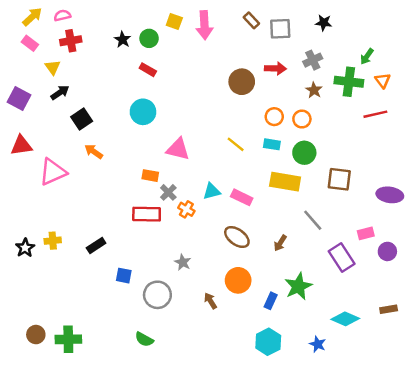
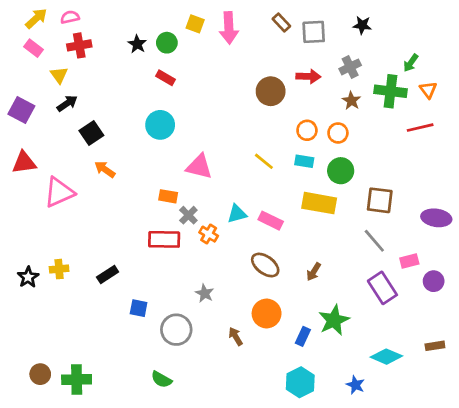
gray line: (313, 220) -> (374, 241), moved

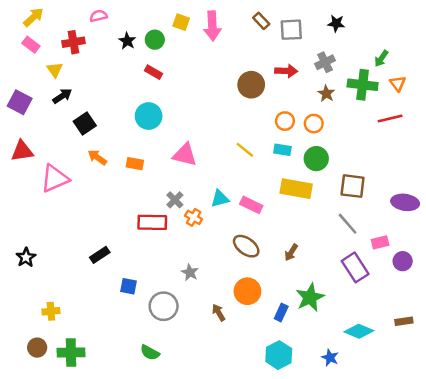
pink semicircle: (70, 17) -> (98, 16), moved
orange rectangle: (168, 196) -> (135, 164), moved
yellow cross: (59, 269) -> (51, 311), moved

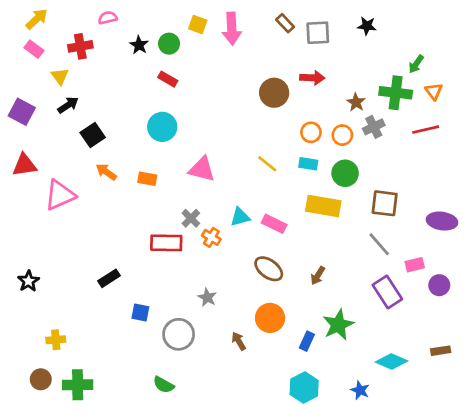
gray cross: (325, 62) -> (374, 127), moved

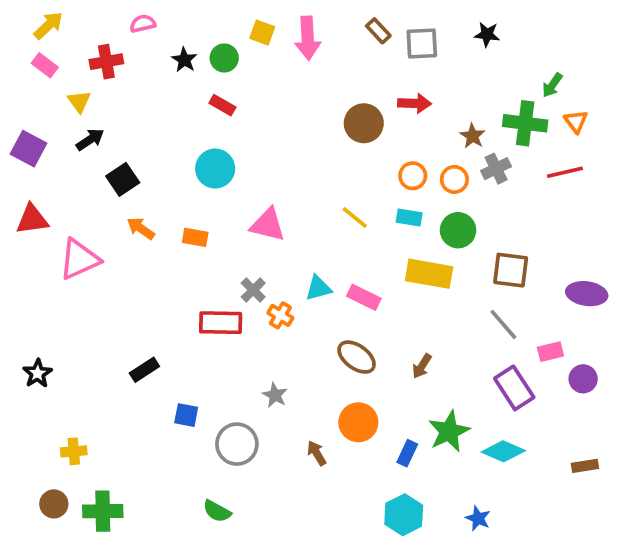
cyan diamond: (391, 362) -> (503, 451), moved

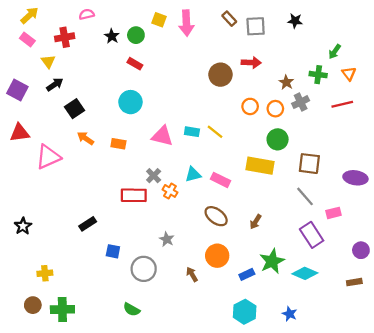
green cross: (525, 123) -> (318, 75), size x0.7
cyan rectangle: (409, 218) -> (192, 132), moved
purple circle: (583, 379) -> (361, 250), moved
blue rectangle: (407, 453) -> (247, 274), turned 40

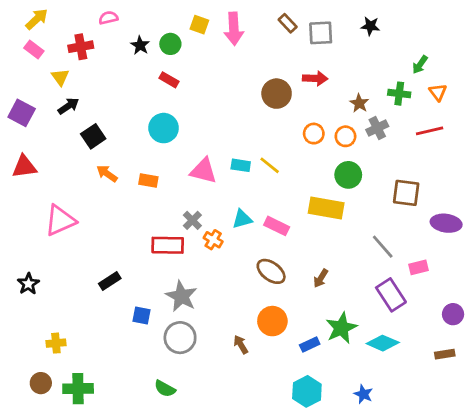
pink triangle: (48, 157) -> (60, 220), moved
brown square: (309, 164) -> (406, 193), moved
gray star: (167, 239) -> (181, 296), moved, size x1.6

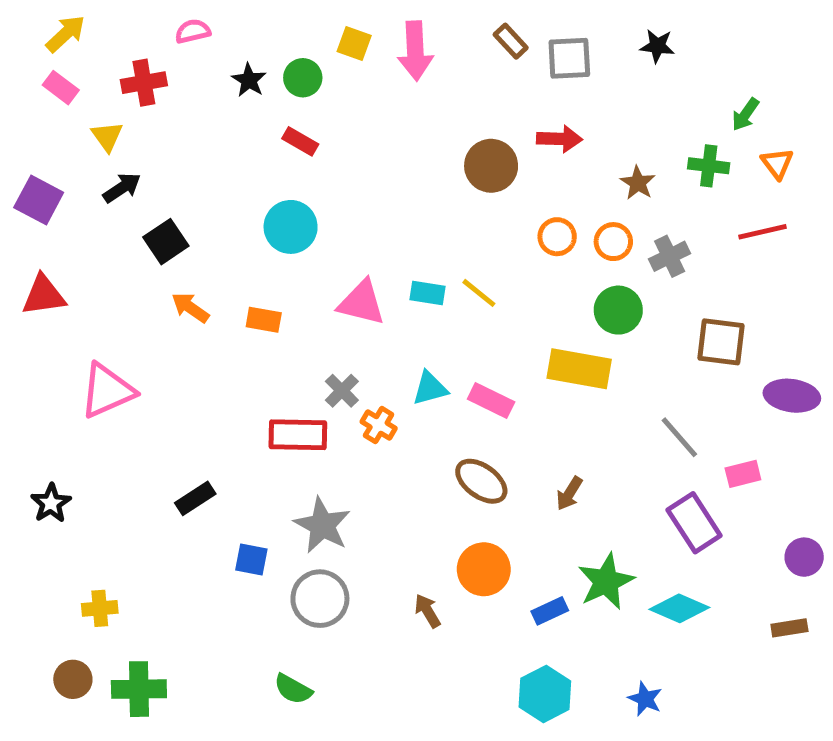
gray cross: (377, 128) -> (670, 256), moved

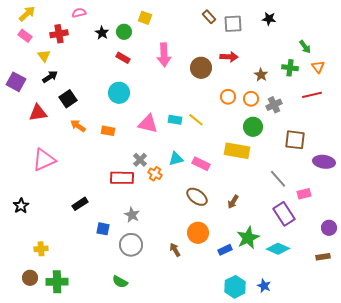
pink arrow: (415, 51) -> (164, 55), moved
green arrow: (745, 114) -> (305, 47), turned -72
red triangle: (44, 295) -> (38, 113), moved
gray star: (322, 525) -> (132, 215), size x0.7
cyan hexagon: (545, 694) -> (235, 287), moved

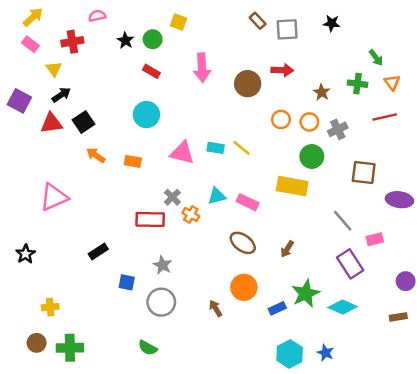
red triangle: (38, 113) -> (51, 123), moved

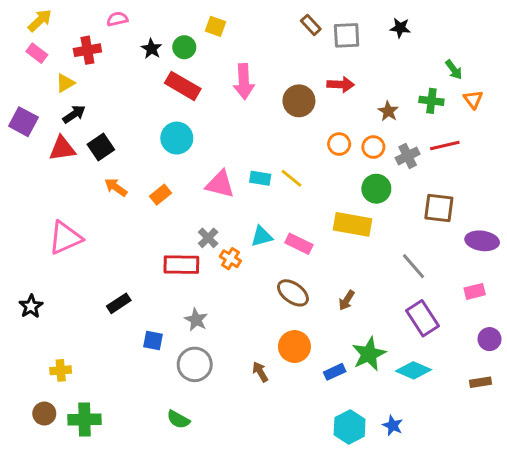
yellow triangle: (54, 69) -> (65, 83), turned 35
red rectangle: (151, 71) -> (183, 86), size x1.6
red line: (385, 117) -> (445, 146), moved
orange rectangle: (133, 161) -> (160, 195), turned -49
pink rectangle: (375, 239) -> (475, 291), moved

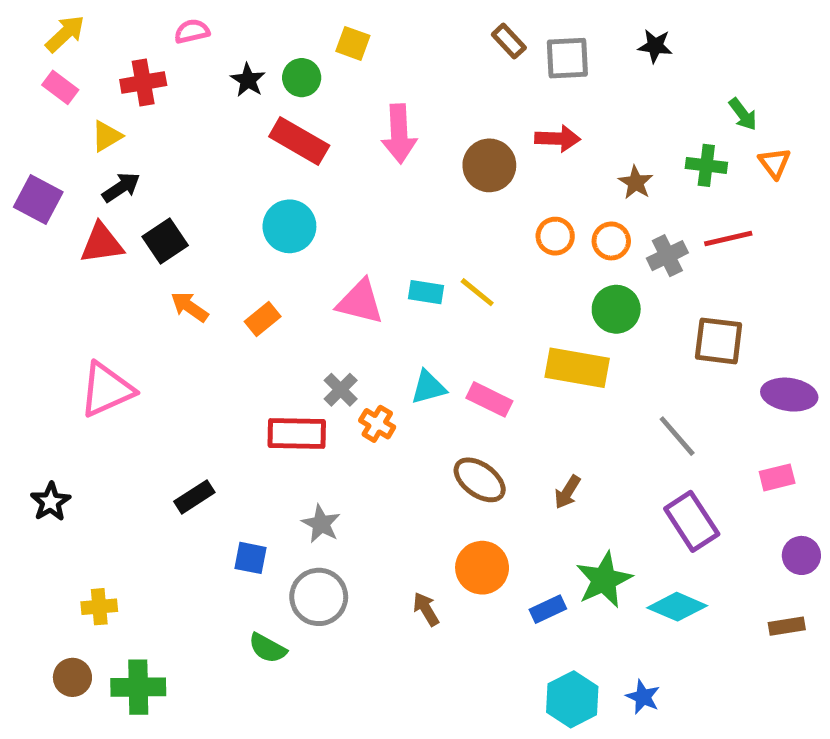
green semicircle: (178, 419) -> (268, 648), moved

